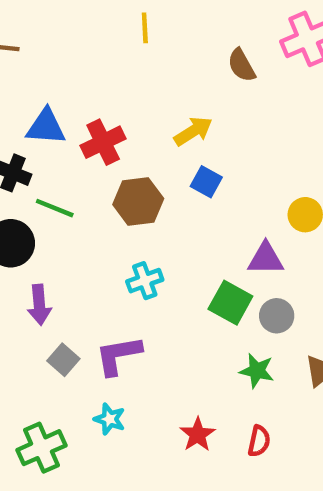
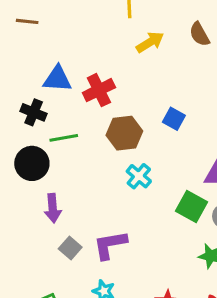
yellow arrow: (193, 131) -> (150, 42), moved
green line: (55, 208) -> (64, 138), turned -32
cyan cross: (145, 281) -> (139, 176), moved, turned -30

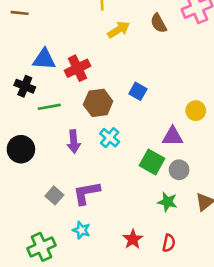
black circle: (32, 163) -> (21, 149), moved
purple arrow: (53, 208) -> (74, 141), moved

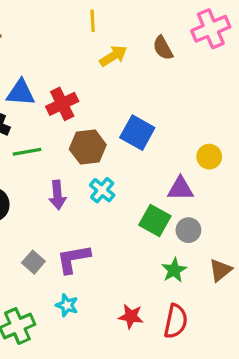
blue square: (138, 91) -> (137, 133), size x1.5
green star: (167, 202) -> (174, 270), turned 30
red star: (133, 239) -> (131, 316), turned -30
red semicircle: (169, 243) -> (176, 321), size x1.5

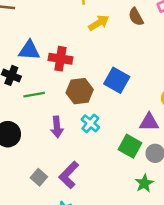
red cross: (62, 104) -> (60, 59), turned 35
purple L-shape: (73, 259) -> (69, 175), turned -36

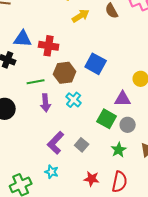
green line: (34, 95) -> (36, 82), moved
gray square: (39, 177) -> (82, 145), moved

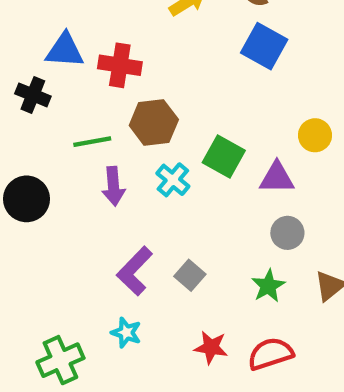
blue square: (96, 64) -> (264, 46), moved
green square: (107, 119) -> (224, 156), moved
red semicircle: (120, 182) -> (270, 354), turned -120

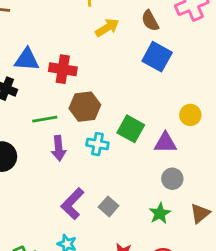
cyan cross: (173, 180) -> (97, 144), turned -30

